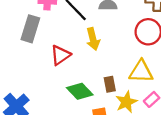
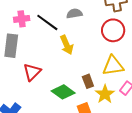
red triangle: (60, 55) -> (32, 72), moved

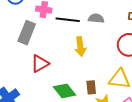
black line: (47, 22) -> (68, 20), turned -45

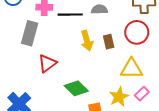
brown rectangle: (91, 87) -> (109, 42), moved

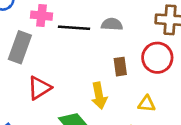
yellow arrow: (87, 41) -> (99, 96), moved
yellow triangle: (131, 69) -> (147, 104), size x0.6

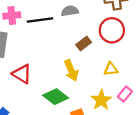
brown rectangle: (120, 67) -> (84, 44), turned 72
red triangle: (39, 88) -> (22, 74), turned -45

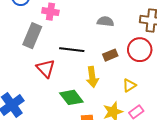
black line: (40, 20) -> (72, 50), moved
yellow triangle: (111, 69) -> (129, 85), turned -40

